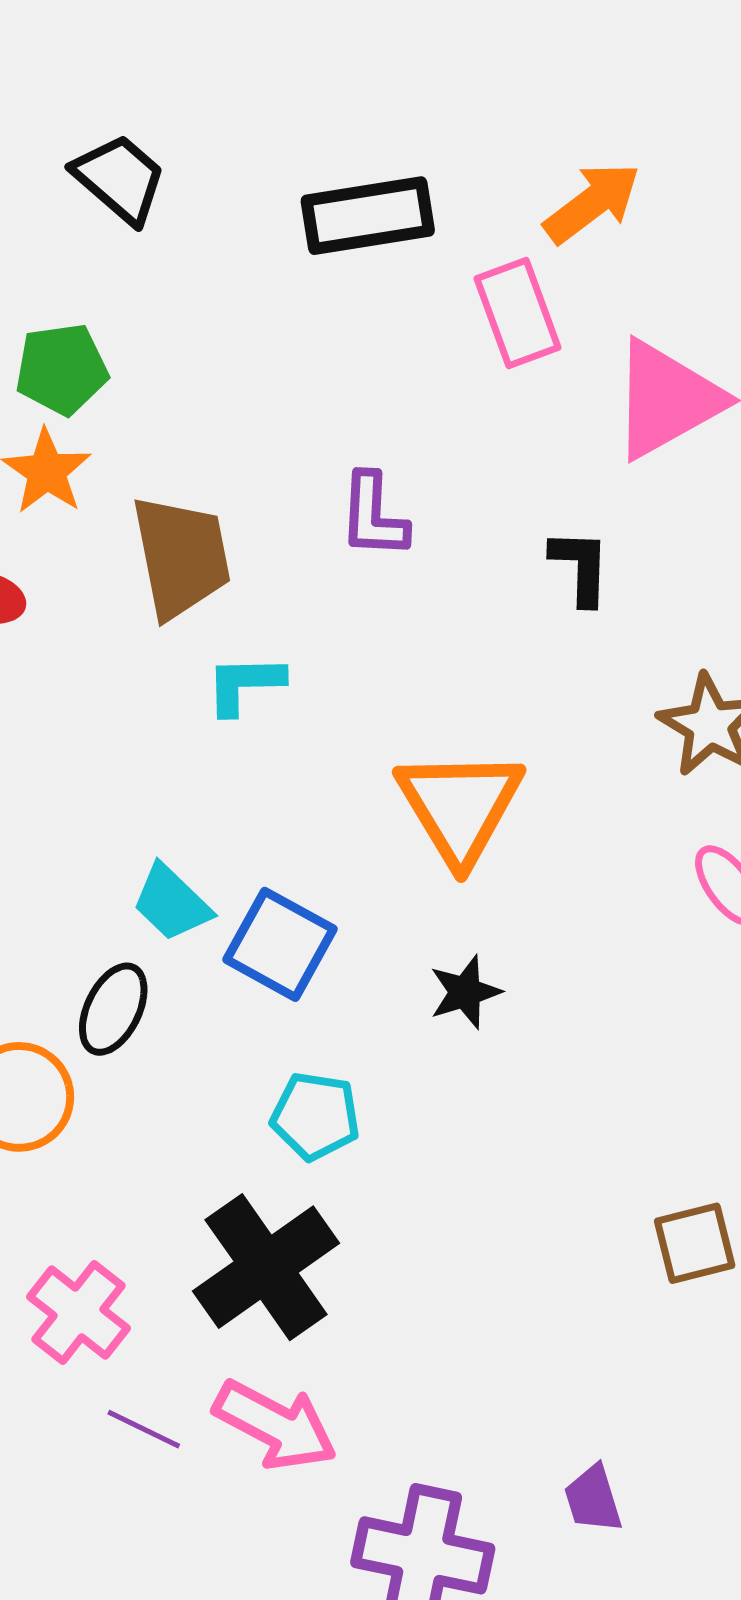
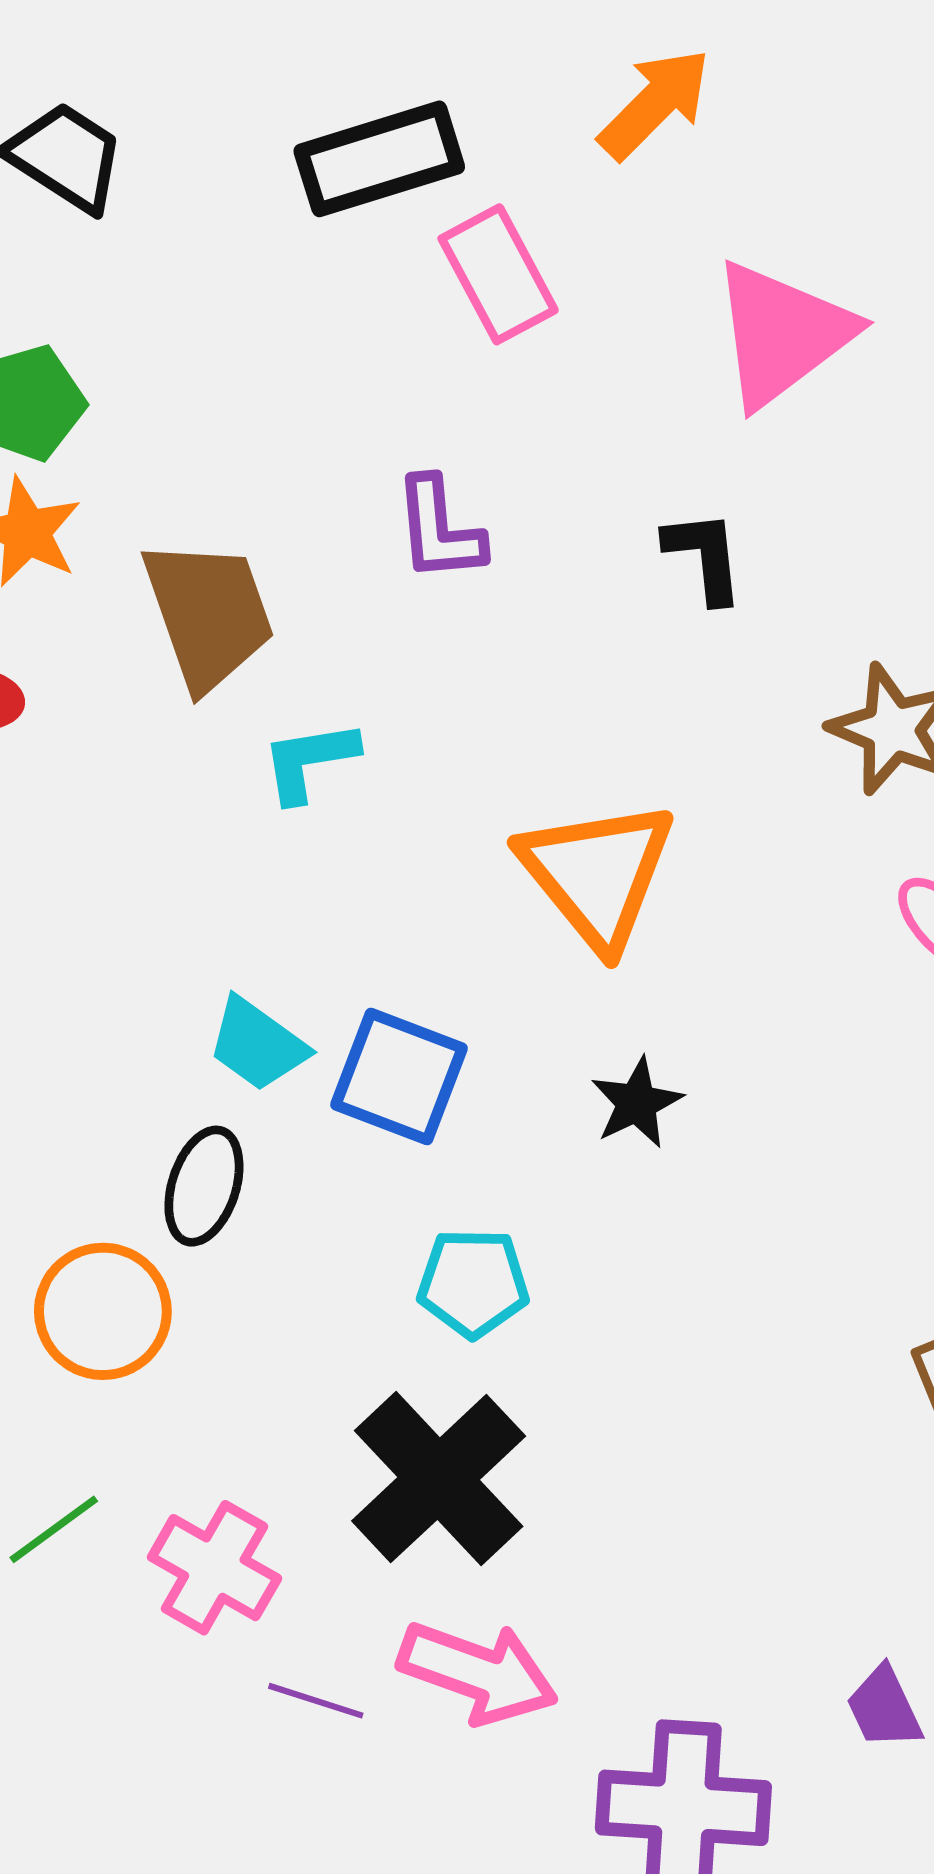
pink rectangle: (518, 313) -> (498, 274), moved

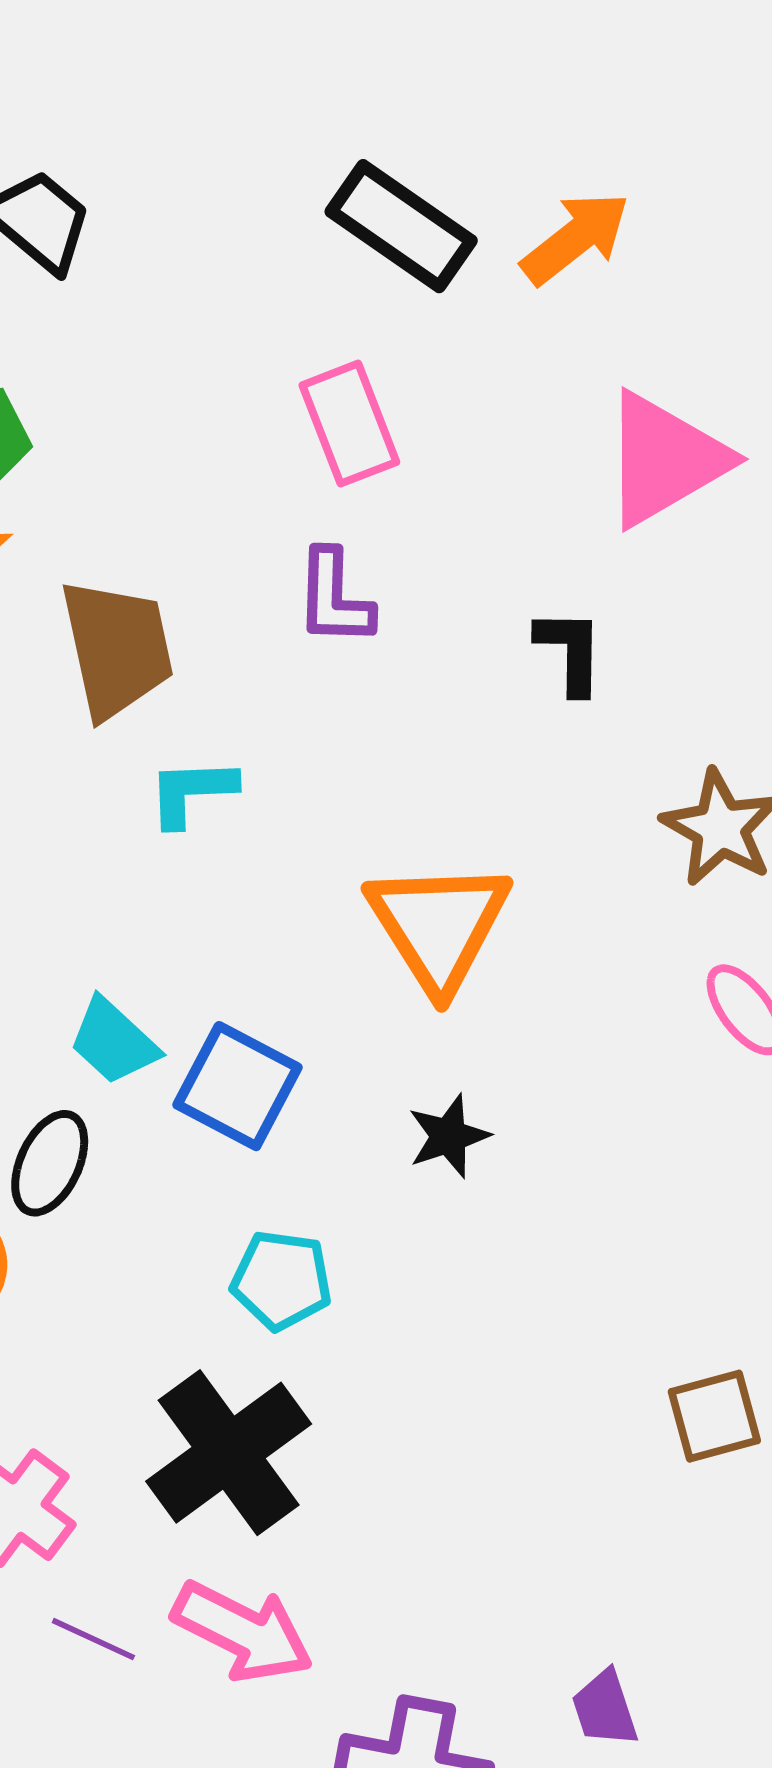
black rectangle: (379, 159) -> (401, 226), moved, turned 45
pink rectangle: (498, 274) -> (349, 424), moved

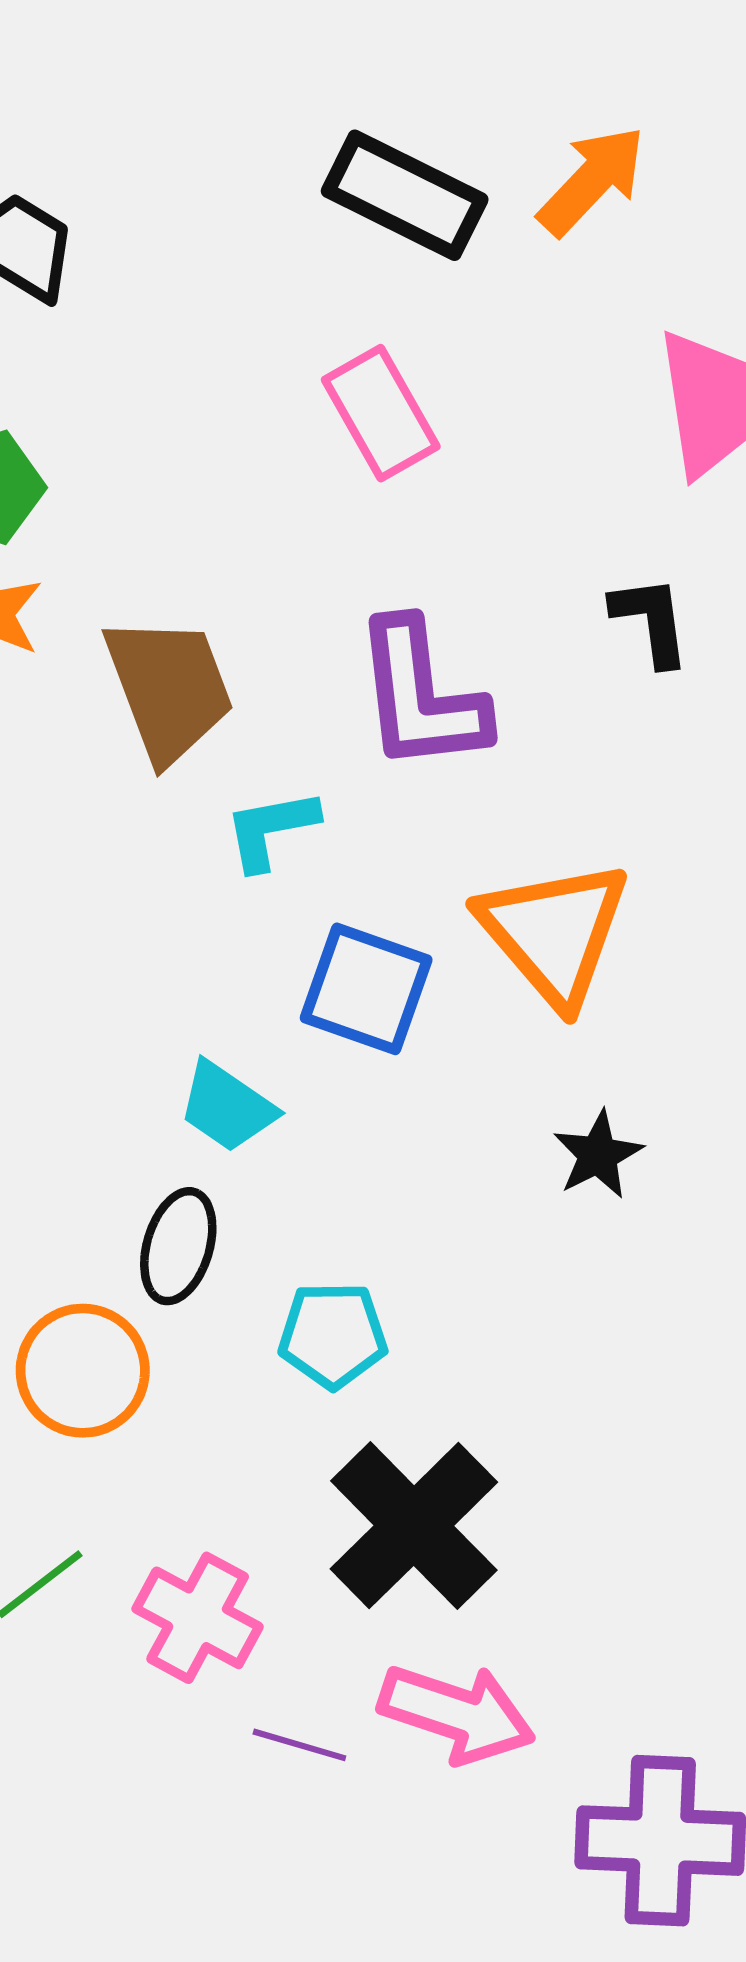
purple L-shape: (334, 598) -> (421, 696), moved, size x1.5
blue square: (238, 1086) -> (366, 989), moved
cyan pentagon: (281, 1280) -> (333, 1335), moved

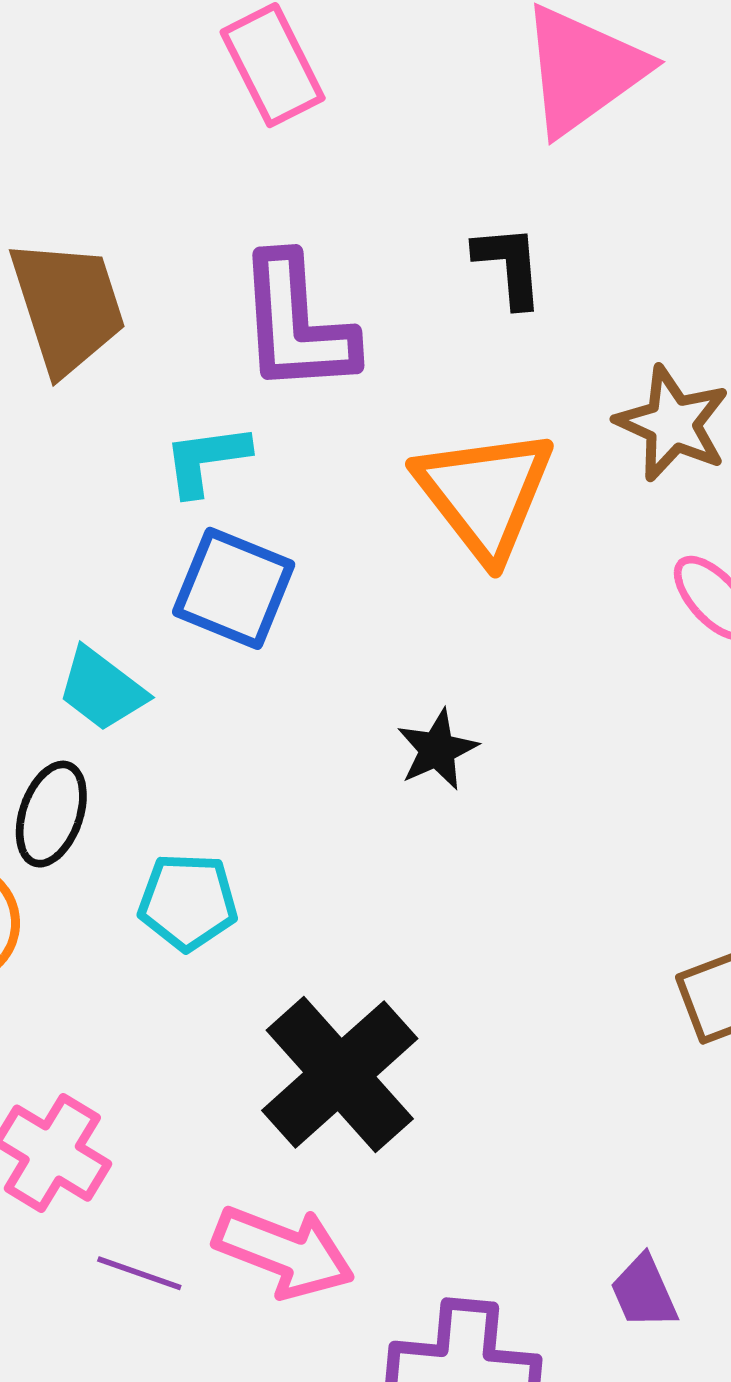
cyan L-shape: (271, 829) -> (206, 460), moved
orange triangle: (554, 933) -> (485, 494), moved
black cross: (414, 1526) -> (340, 1074), moved

